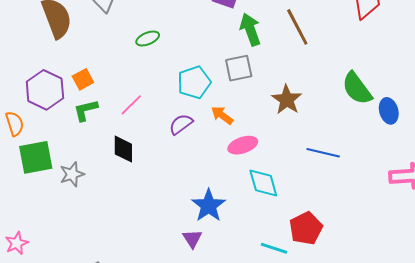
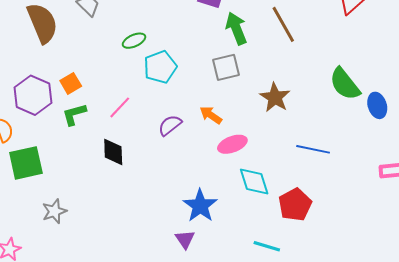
cyan pentagon: (194, 82) -> (160, 67), moved
gray star: (72, 174) -> (54, 211), moved
red pentagon: (306, 228) -> (295, 205), moved

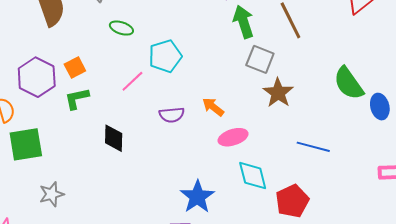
green ellipse: (134, 41) -> (121, 28), moved, turned 40
gray square: (226, 67) -> (260, 59), moved, turned 32
pink line: (120, 107) -> (132, 81), moved
purple semicircle: (170, 125) -> (172, 115), turned -150

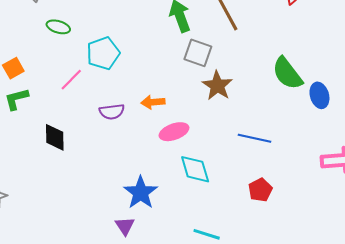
orange arrow: (213, 107) -> (153, 102), turned -40
red pentagon: (292, 201) -> (260, 190), moved, size x0.7

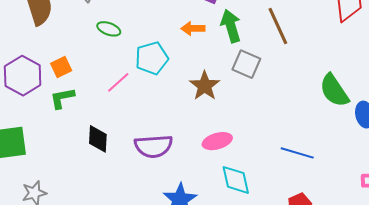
brown star: (217, 86) -> (205, 86), moved
orange arrow: (153, 102) -> (193, 28), moved
purple semicircle: (112, 112) -> (153, 146), moved, size x1.5

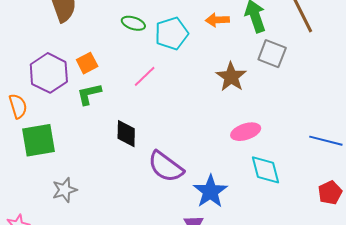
cyan pentagon: (152, 58) -> (172, 34), moved
purple semicircle: (153, 146) -> (166, 167), moved, turned 42

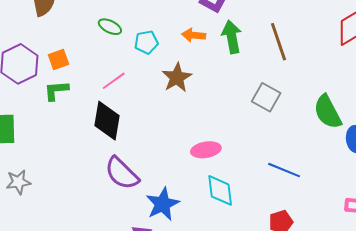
cyan pentagon: (172, 34) -> (146, 42), size x0.7
gray square: (272, 54) -> (266, 97), moved
brown star: (231, 77) -> (177, 78), moved
black diamond: (126, 134) -> (107, 121), moved, size x1.4

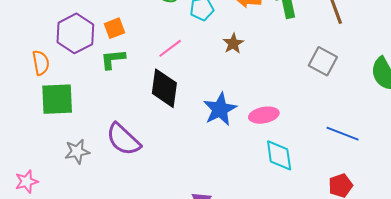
brown star: (177, 78) -> (233, 43), size x0.7
purple semicircle: (122, 173) -> (123, 139), moved
blue star: (163, 204) -> (220, 109), moved

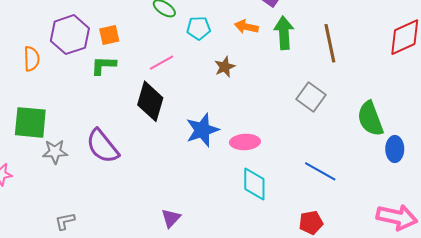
green square: (57, 99) -> (30, 122), moved

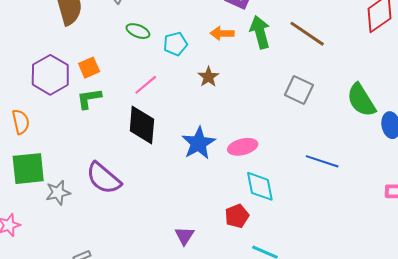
brown line: (330, 43) -> (307, 34), turned -33
orange semicircle: (32, 59) -> (21, 122), moved
red pentagon: (311, 223) -> (237, 216), moved

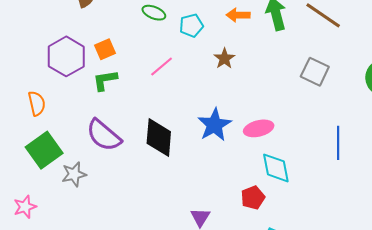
black diamond: (142, 125) -> (159, 138), moved
blue line: (322, 161) -> (338, 143), turned 72
green square: (28, 169) -> (44, 150), turned -30
purple semicircle: (104, 178) -> (104, 135), moved

